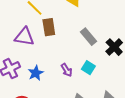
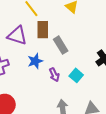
gray rectangle: (88, 37) -> (61, 45), moved
blue star: (36, 73) -> (35, 61), moved

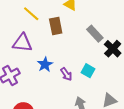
brown rectangle: (43, 30) -> (56, 26), moved
gray rectangle: (61, 45) -> (95, 34), moved

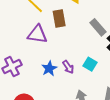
purple triangle: (22, 43) -> (37, 34), moved
blue star: (45, 64) -> (49, 68), moved

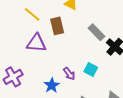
blue star: (49, 68) -> (52, 85), moved

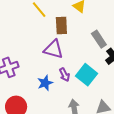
purple triangle: (36, 43) -> (53, 49), moved
cyan square: (91, 69) -> (86, 75), size x1.5

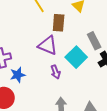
cyan square: (86, 75) -> (76, 57), moved
blue star: (45, 83) -> (18, 75), moved

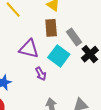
brown rectangle: (59, 23) -> (51, 28), moved

